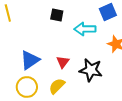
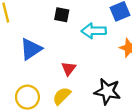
blue triangle: (30, 60) -> (31, 49), moved
black star: (91, 70) -> (107, 91), moved

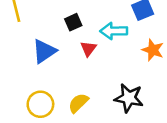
black square: (62, 15) -> (73, 22), moved, turned -35
red triangle: (69, 69) -> (88, 49), moved

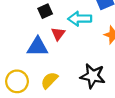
blue triangle: (44, 51) -> (38, 47), moved, turned 35

